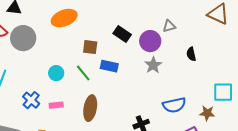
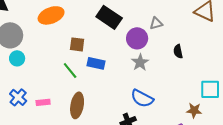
black rectangle: (122, 34) -> (109, 17), moved, size x1.4
cyan circle: (56, 73) -> (17, 58), moved
blue semicircle: (174, 105) -> (142, 98), moved, turned 40

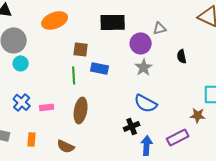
black rectangle: (109, 17) -> (113, 22), turned -35
green line: (70, 70) -> (74, 75), turned 36

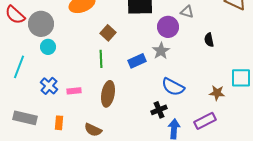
gray triangle: (160, 28) -> (187, 12), turned 32
brown square: (81, 49) -> (108, 33), turned 35
gray star: (144, 67) -> (161, 51), moved
blue rectangle: (100, 68) -> (137, 61), moved, turned -36
brown star: (198, 115) -> (217, 93), moved

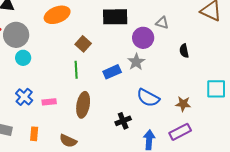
brown star: (217, 93) -> (183, 104), moved
black cross: (159, 110) -> (123, 121), moved

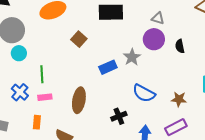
purple circle: (143, 38) -> (154, 39), moved
green line: (76, 70) -> (42, 74), moved
orange rectangle: (34, 134) -> (37, 122), moved

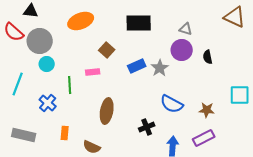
blue rectangle: (108, 67) -> (137, 66), moved
pink rectangle: (45, 97) -> (93, 72), moved

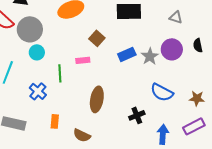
purple circle: (182, 50) -> (172, 49), moved

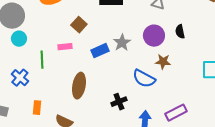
blue rectangle: (127, 54) -> (100, 51), moved
gray star: (150, 56) -> (122, 43), moved
brown star: (197, 98) -> (163, 62), moved

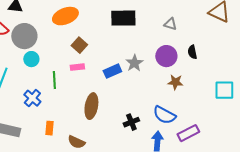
brown square: (79, 25) -> (79, 45), moved
blue semicircle: (144, 79) -> (164, 115), moved

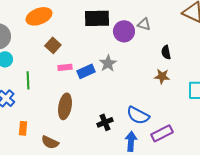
purple circle: (166, 56) -> (124, 31), moved
pink rectangle: (77, 67) -> (65, 67), moved
brown star: (175, 82) -> (162, 76), moved

